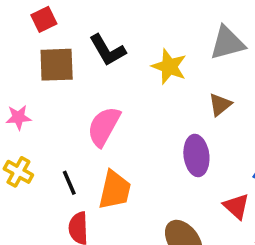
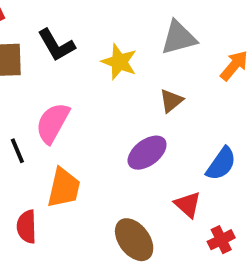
purple ellipse: (196, 156) -> (147, 153), turned 60
black line: (69, 183) -> (17, 151), moved

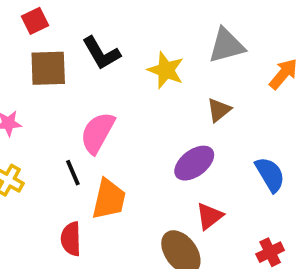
black line: (17, 151) -> (73, 173), moved
blue semicircle: (221, 164) -> (270, 174), turned -66
red triangle: (188, 204) -> (209, 216), moved, turned 40

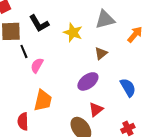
pink semicircle: (98, 133) -> (37, 65), size x0.7
black line: (73, 173) -> (24, 51), moved

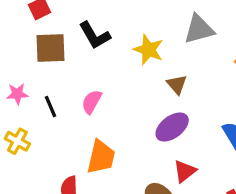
black line: (24, 51) -> (51, 106), moved
brown triangle: (101, 53) -> (177, 84), moved, turned -32

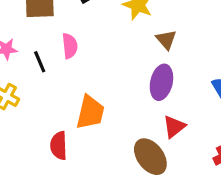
pink semicircle: (92, 102) -> (70, 46), moved, turned 145
purple ellipse: (172, 127) -> (161, 82), turned -40

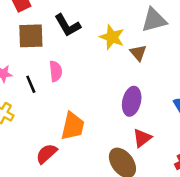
brown triangle: (166, 40) -> (138, 53), moved
red semicircle: (59, 146) -> (47, 154), turned 50

